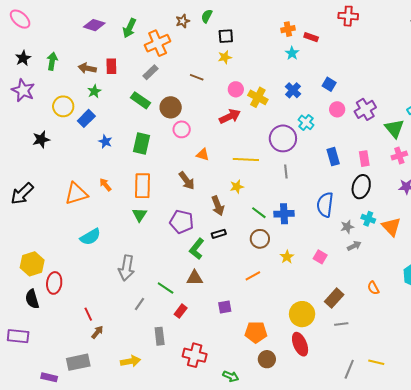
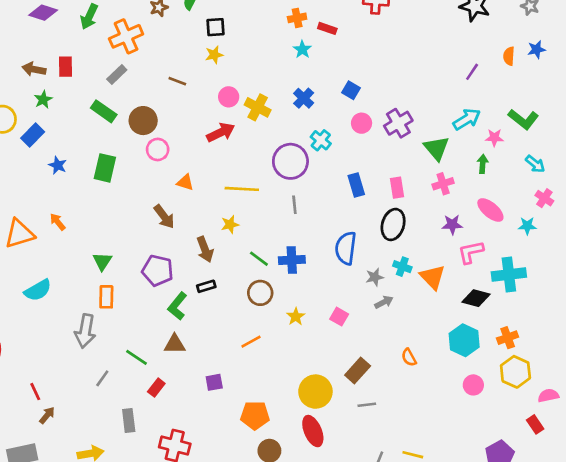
orange rectangle: (142, 186) -> (106, 297), moved, size x0.7

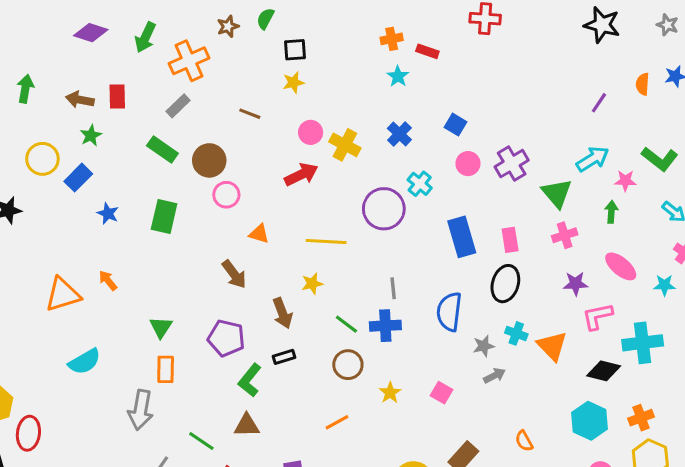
blue rectangle: (356, 185) -> (462, 237), size x1.4
gray line: (294, 205) -> (393, 288), moved

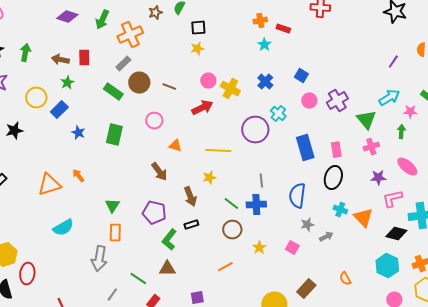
brown line: (250, 114) -> (169, 87), moved
brown circle: (209, 160) -> (139, 83), moved
gray star: (484, 346) -> (307, 225), moved

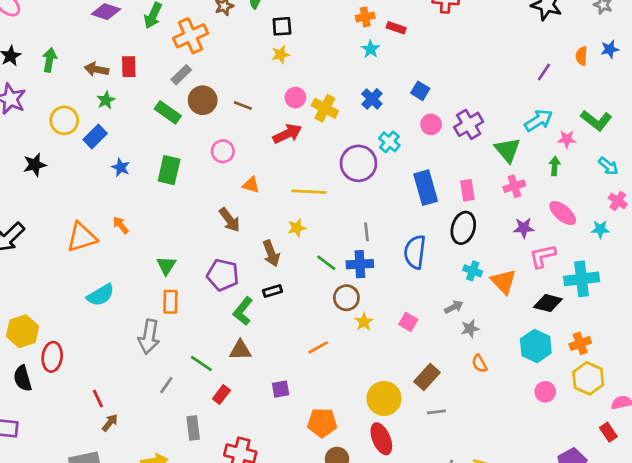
gray star: (307, 225) -> (470, 329), moved
brown circle: (232, 230) -> (346, 298), moved

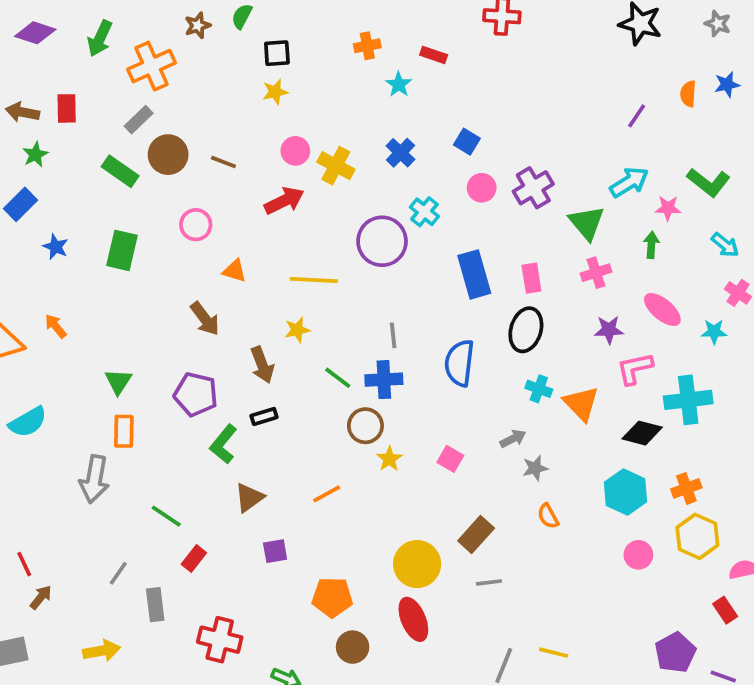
orange cross: (365, 17) -> (367, 46), moved
brown triangle: (240, 350) -> (249, 498), moved, turned -35
gray line: (166, 385) -> (118, 573), moved

